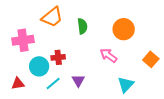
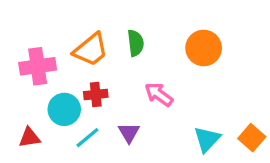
orange trapezoid: (52, 17) -> (91, 50), moved
pink arrow: (109, 55) -> (159, 94), moved
orange square: (151, 59) -> (252, 138), moved

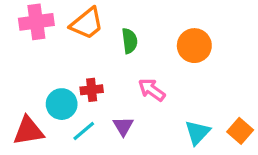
orange trapezoid: (91, 50) -> (87, 23), moved
pink cross: (38, 66) -> (36, 22), moved
red triangle: (29, 138) -> (28, 131), size x1.5

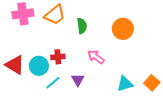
red triangle: (28, 131) -> (15, 65), moved, turned 40
cyan triangle: (197, 132) -> (125, 84), turned 30

